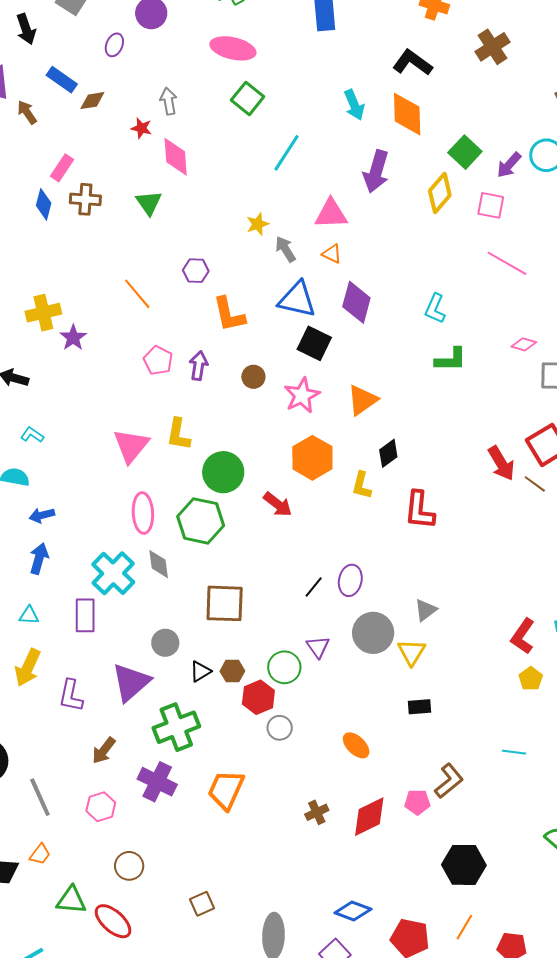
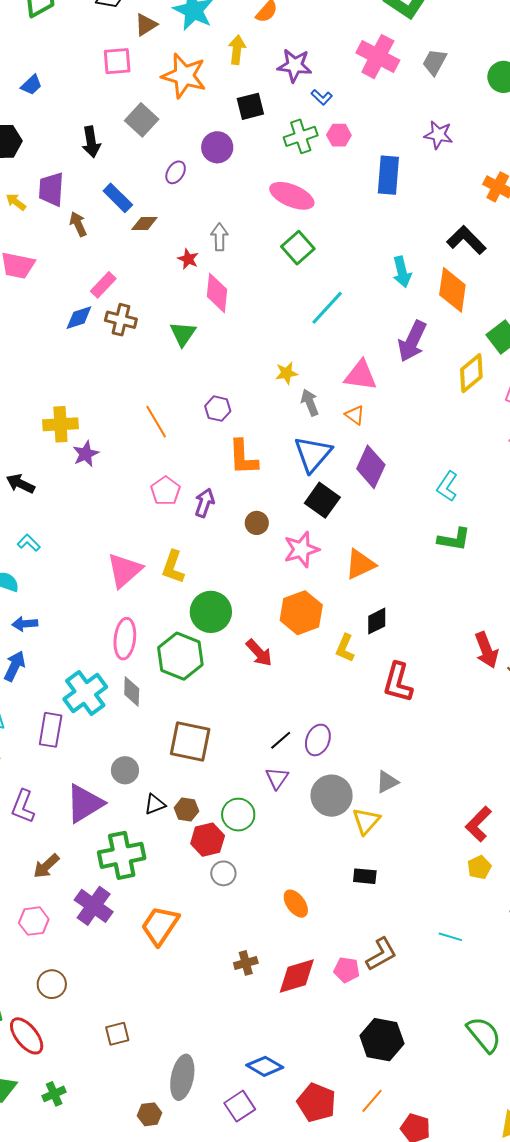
blue diamond: (44, 204) -> (79, 318), turned 48
blue triangle: (297, 299) -> (313, 454), turned 48
purple triangle: (318, 647) -> (277, 778), moved

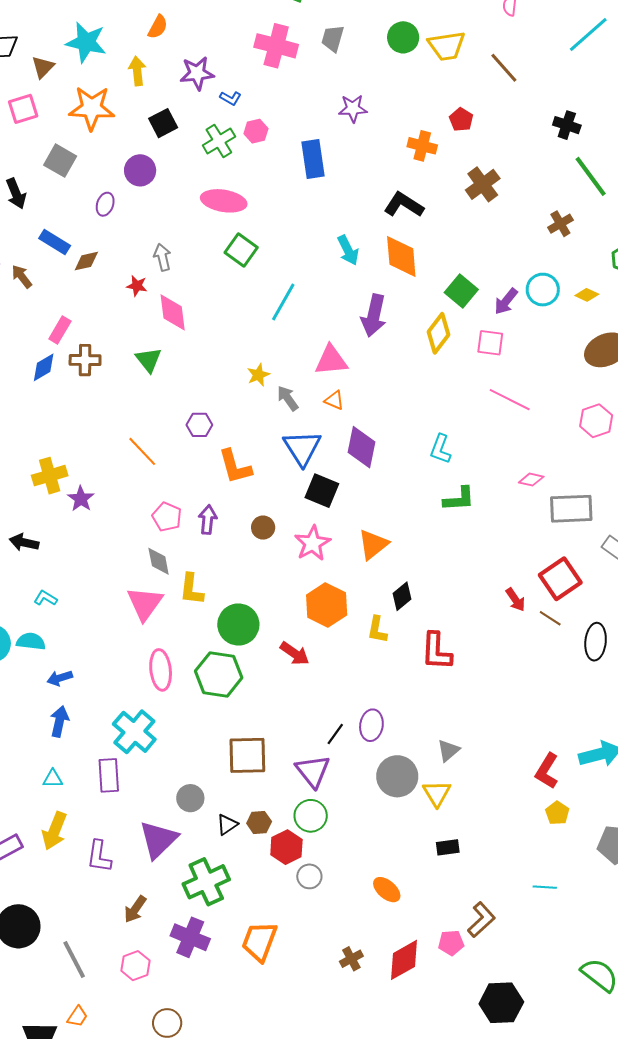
red arrow: (486, 650) -> (515, 600), size x0.7
gray diamond: (132, 692) -> (159, 561), moved
purple triangle: (277, 778) -> (313, 771), moved, size x1.5

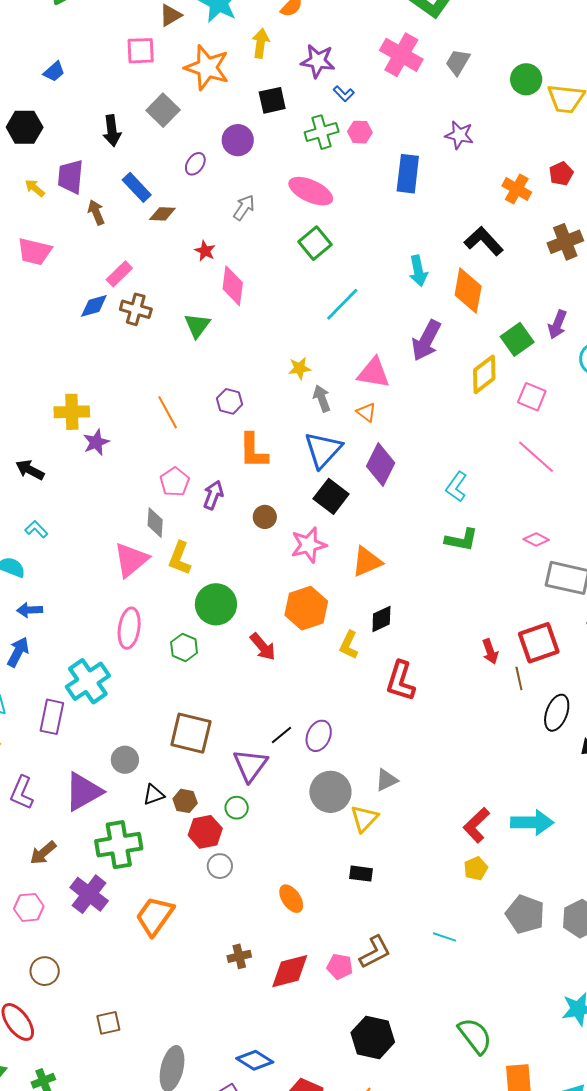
gray arrow: (162, 257) -> (244, 208), moved, turned 32
purple arrow: (506, 301) -> (557, 324), moved, turned -32
brown line: (550, 618) -> (519, 678), turned 30
green hexagon: (219, 674) -> (184, 647), size x0.6
green circle: (311, 816) -> (237, 808), size x0.7

